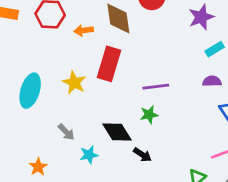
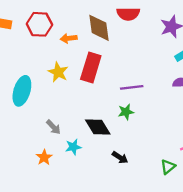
yellow star: (74, 83) -> (58, 72), moved
black arrow: (142, 155) -> (120, 157), moved
orange star: (38, 167) -> (44, 157), moved

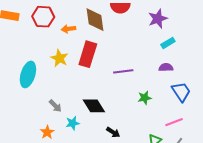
green star: (126, 112) -> (145, 98), moved

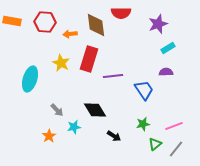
purple line: (123, 71) -> (113, 76), moved
blue trapezoid: (181, 92) -> (144, 90), moved
green star: (145, 98) -> (143, 124), moved

